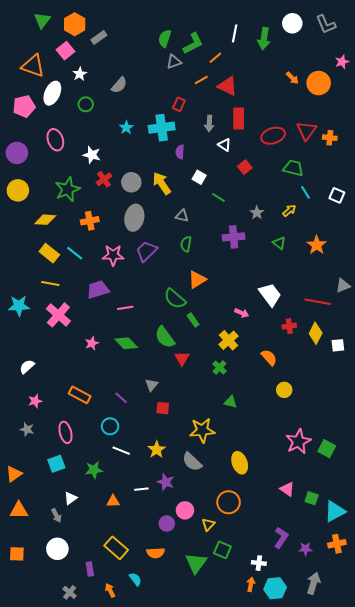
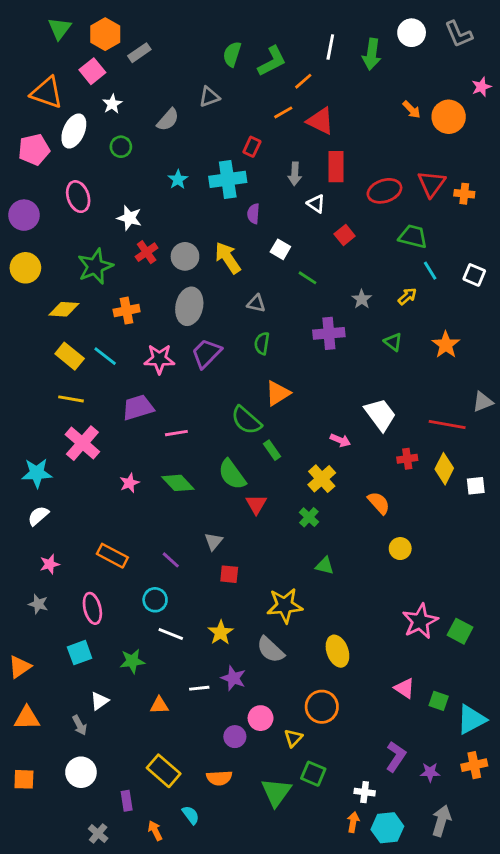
gray triangle: (174, 62) -> (209, 97), moved
cyan star: (19, 306) -> (37, 473), moved

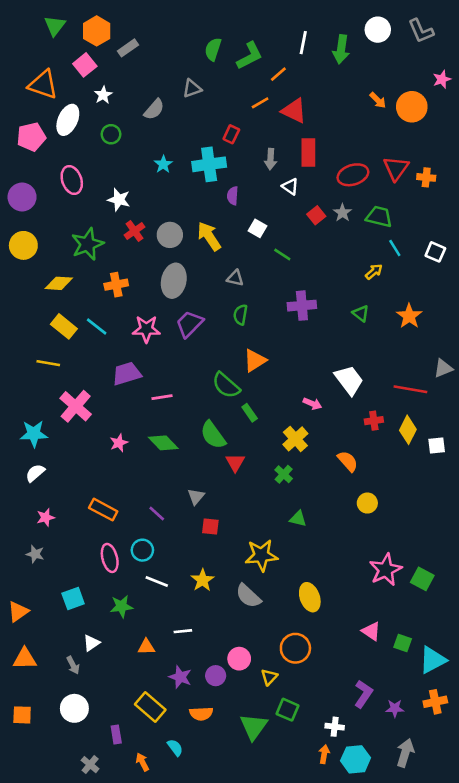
gray star: (362, 299) -> (342, 213), moved
yellow line: (71, 399) -> (48, 363), moved
pink ellipse: (92, 608) -> (110, 558), moved
purple star: (233, 678) -> (180, 677), moved

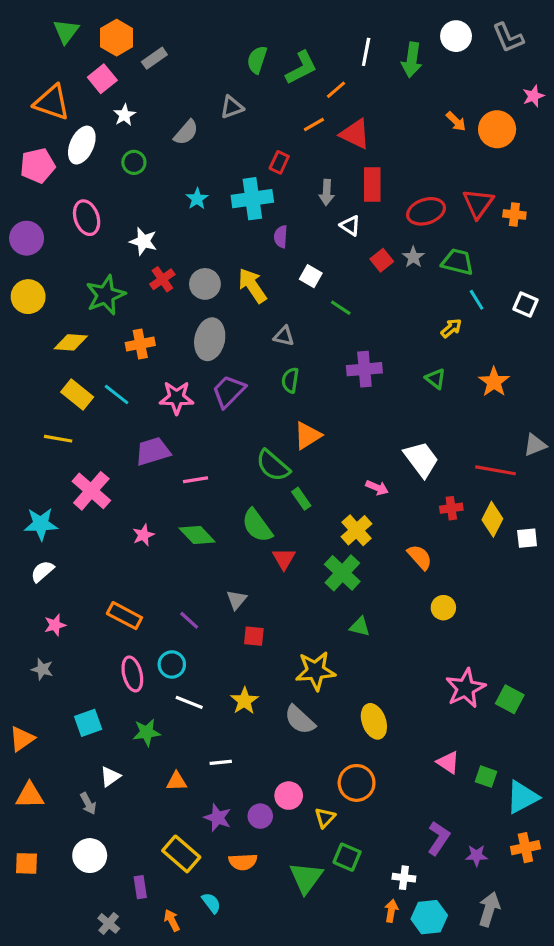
green cross: (284, 474) -> (342, 573), size x1.6

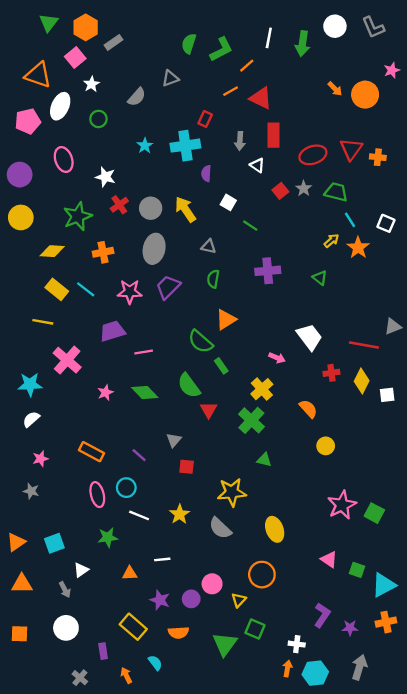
orange star: (494, 382) -> (358, 248), moved
cyan square: (88, 723) -> (54, 543), moved

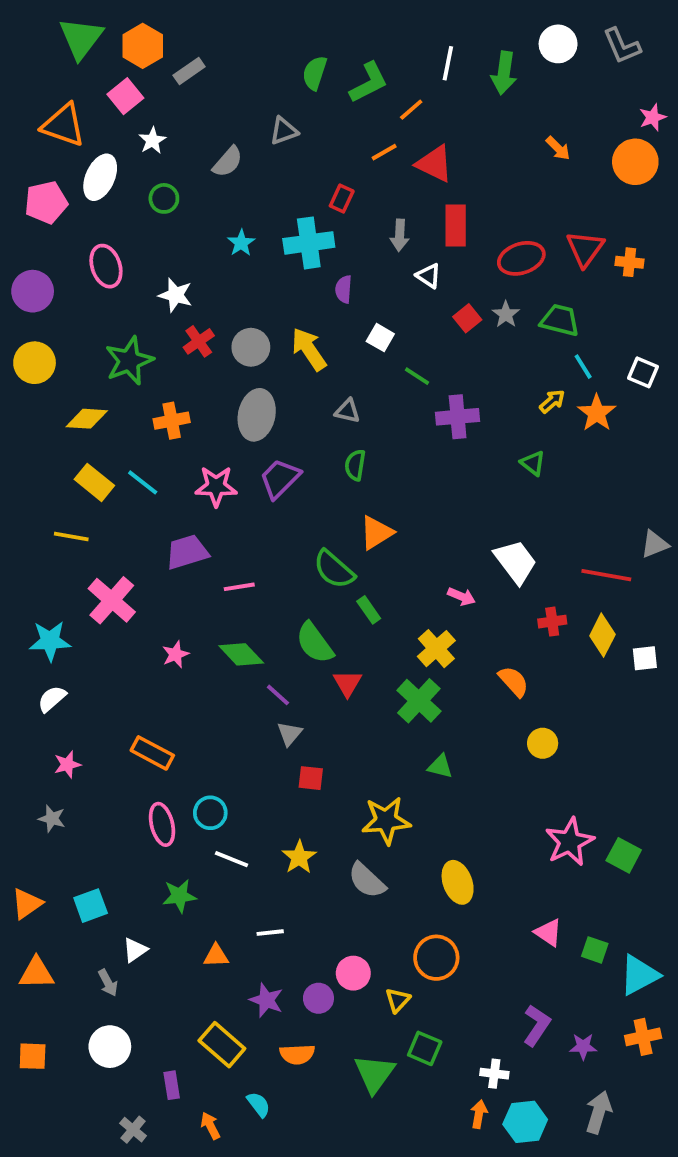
green triangle: (49, 23) -> (81, 38), size x1.4
orange circle: (365, 95) -> (635, 162), moved
purple cross: (268, 271) -> (458, 417), moved
purple line: (139, 455) -> (278, 695), moved

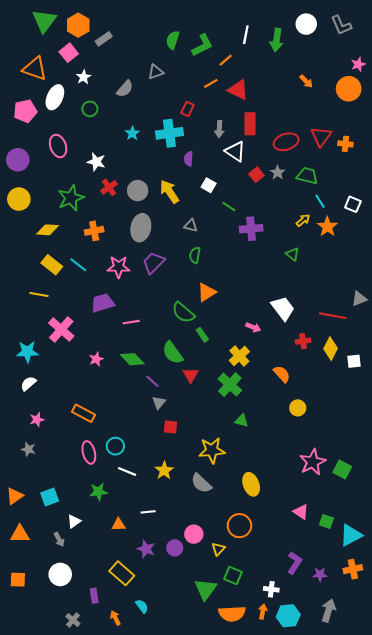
white triangle: (429, 276) -> (235, 151), size x1.5
orange semicircle: (297, 1054) -> (232, 614), moved, size x1.4

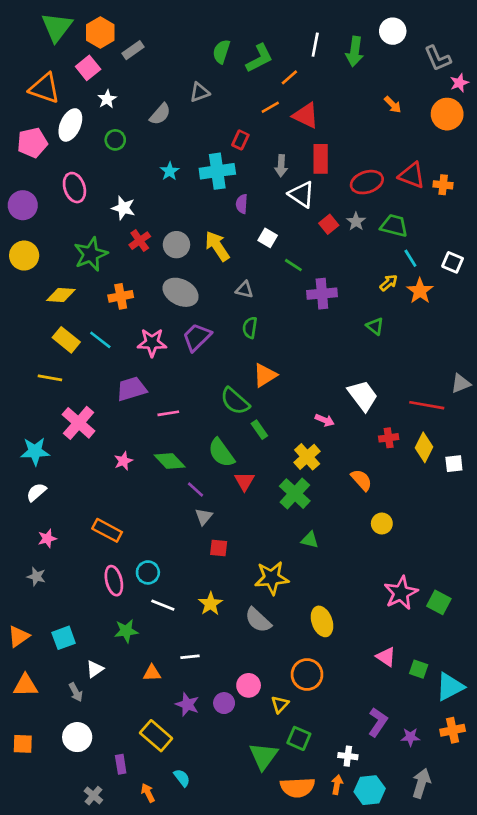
gray L-shape: (341, 25) -> (438, 58), moved
red triangle: (321, 136) -> (412, 175), turned -45
gray ellipse: (141, 228) -> (181, 292), turned -75

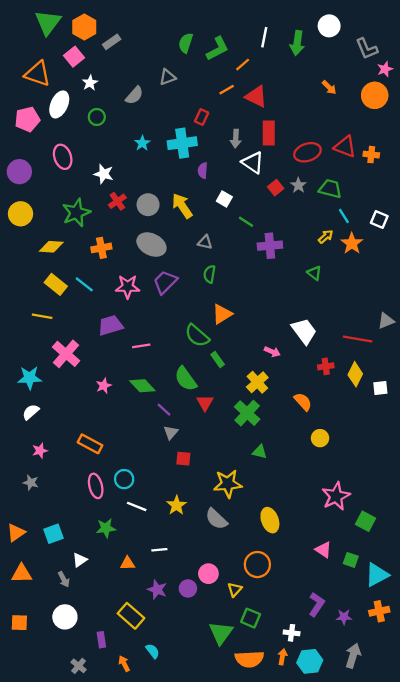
green square: (439, 602) -> (366, 521), moved

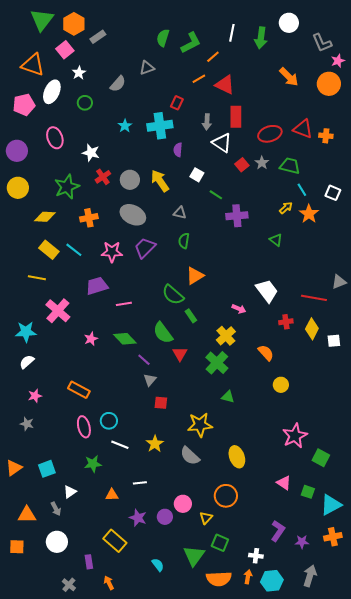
orange arrow: (329, 87) -> (289, 77), size x1.5
orange triangle: (22, 574) -> (27, 515), moved
cyan semicircle: (153, 651) -> (158, 565), moved

